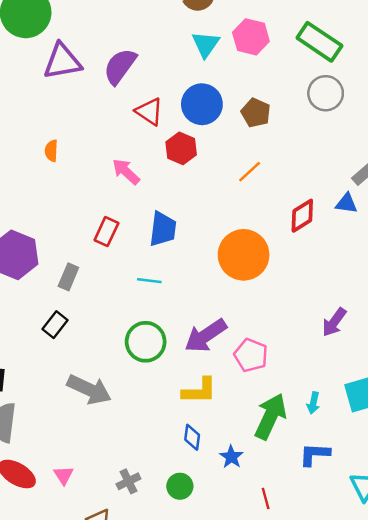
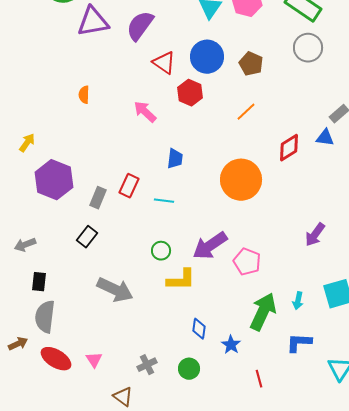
blue trapezoid: (163, 229) -> (175, 159), size x0.7
red rectangle: (106, 232) -> (129, 186), moved
green circle: (146, 342) -> (161, 251), size x0.6
yellow L-shape: (199, 391) -> (181, 280), moved

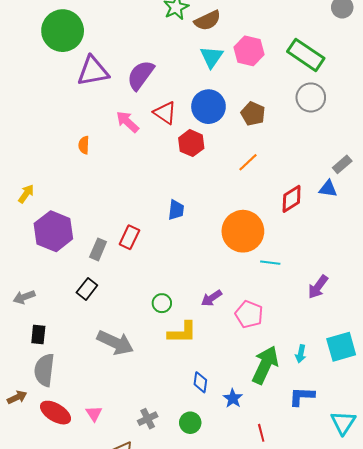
pink arrow: (145, 112) -> (127, 122), moved
cyan line: (164, 201) -> (270, 263), moved
purple arrow: (210, 246) -> (212, 298), size x0.6

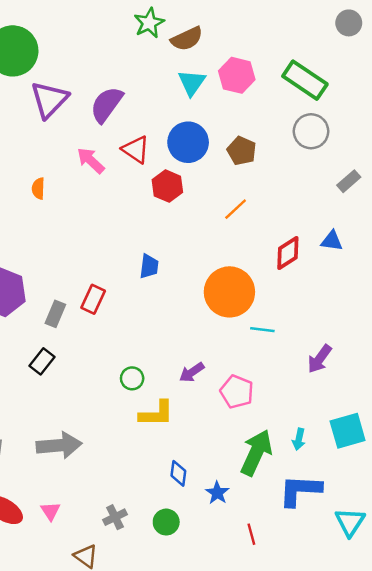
purple triangle: (93, 71) -> (49, 100), turned -36
gray rectangle: (342, 164) -> (349, 181), moved
gray arrow: (115, 343) -> (59, 445), moved, turned -30
blue L-shape: (302, 396) -> (300, 490), size x1.4

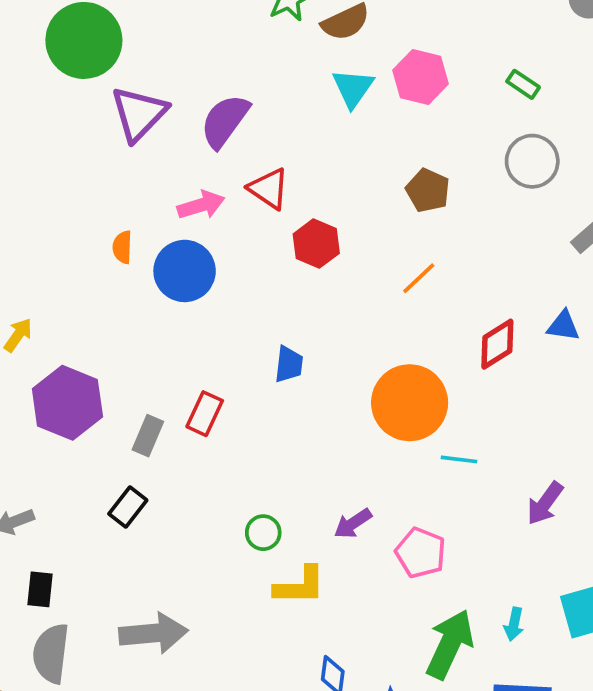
green rectangle: (305, 80) -> (523, 84), size x0.5
blue circle: (188, 142) -> (185, 271), moved
pink arrow: (91, 160) -> (201, 205), turned 120

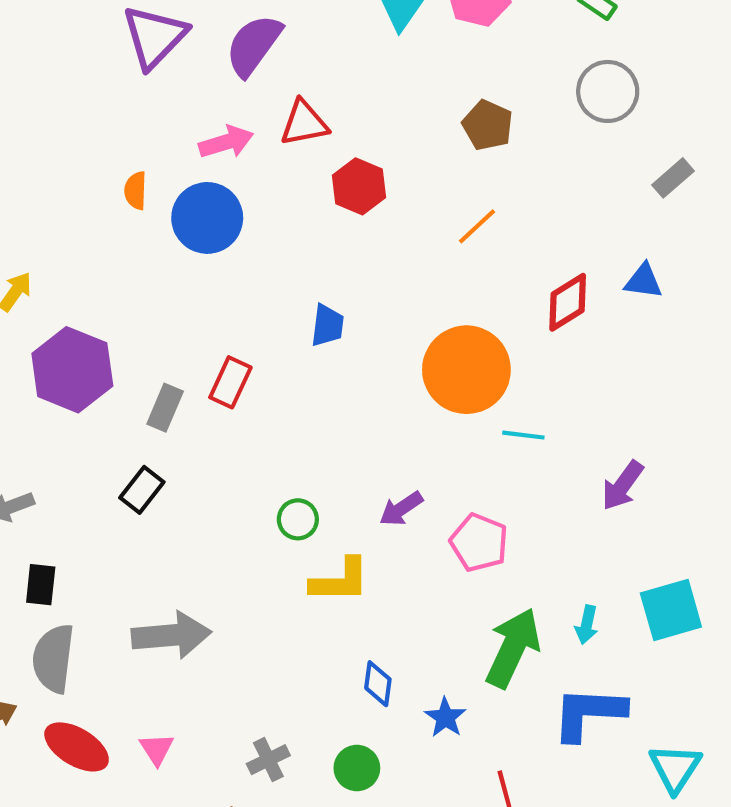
red triangle: (269, 189) -> (304, 123), turned -45

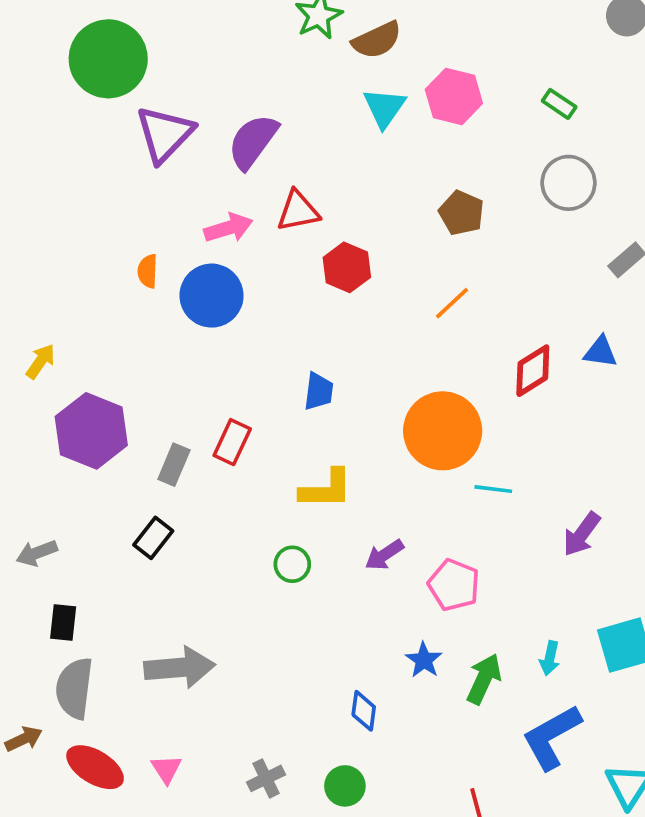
yellow L-shape: (340, 580) -> (326, 489), moved
green arrow: (513, 648) -> (484, 679), size x0.7
blue L-shape: (589, 713) -> (552, 737), turned -32
blue star: (445, 717) -> (424, 660), moved

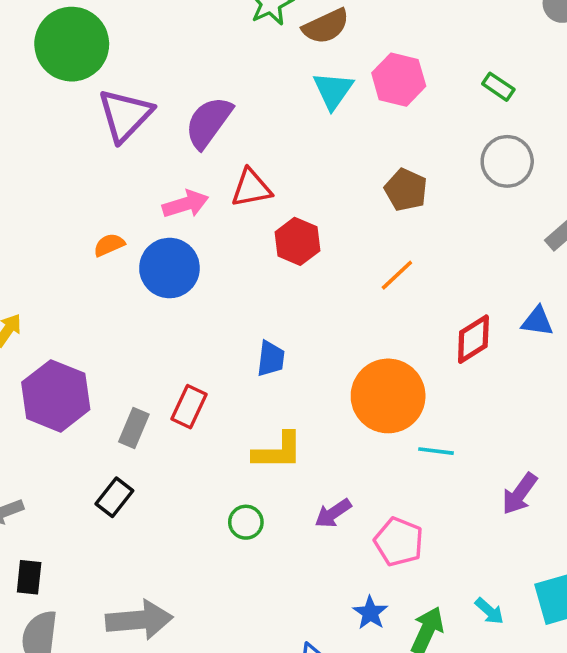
orange semicircle: (148, 271) -> (109, 245), turned 64
cyan arrow: (550, 658) -> (489, 611), turned -60

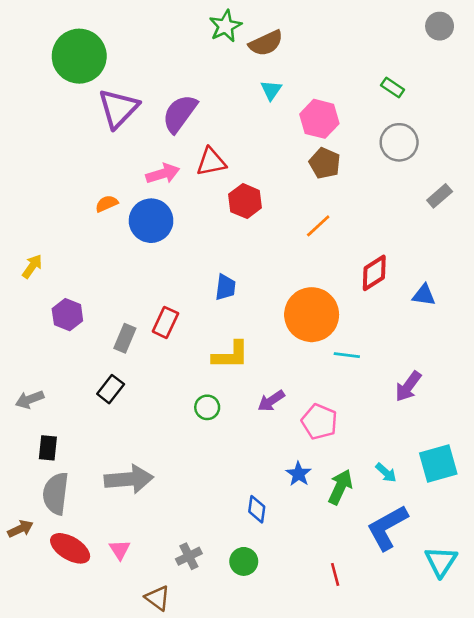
pink hexagon: (399, 80) -> (319, 119), moved
cyan triangle: (333, 90) -> (271, 90), size x0.7
blue triangle: (537, 321) -> (424, 295), moved
purple hexagon: (56, 396) -> (67, 315), size x0.6

